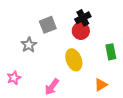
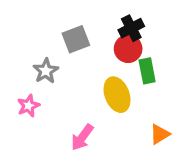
green rectangle: (111, 52) -> (147, 71), moved
pink star: (14, 78) -> (28, 106), moved

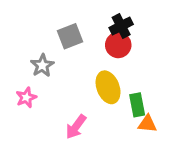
green rectangle: (147, 71) -> (137, 105), moved
orange triangle: (160, 134) -> (147, 124), turned 36

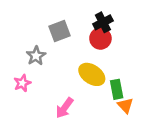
yellow ellipse: (108, 87) -> (92, 74), turned -35
orange triangle: (147, 124) -> (125, 105), turned 42

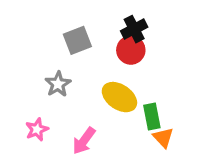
gray star: (36, 56) -> (58, 84), moved
pink star: (22, 83) -> (37, 129), moved

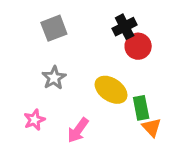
gray square: (77, 40) -> (54, 28), moved
red circle: (131, 50) -> (138, 46), moved

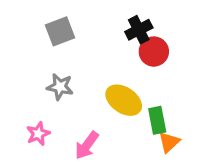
gray star: (54, 78) -> (60, 87), turned -30
orange triangle: (152, 127) -> (169, 142), turned 30

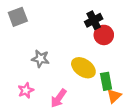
gray square: (60, 31) -> (18, 17), moved

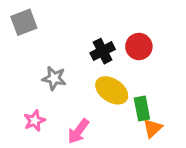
black cross: (94, 20) -> (103, 51), moved

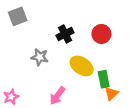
black cross: (103, 51) -> (65, 34), moved
pink star: (34, 121) -> (11, 97), moved

